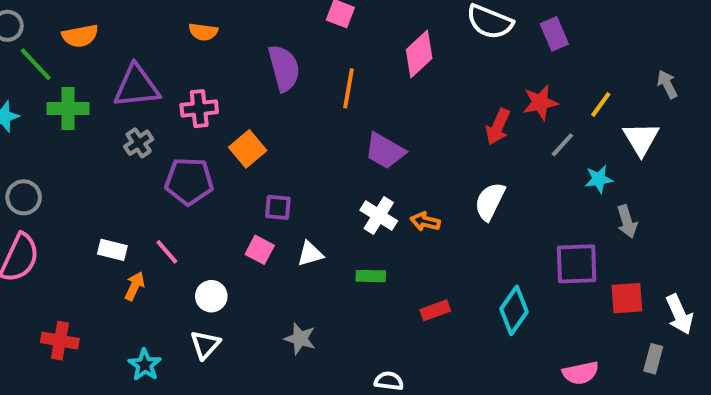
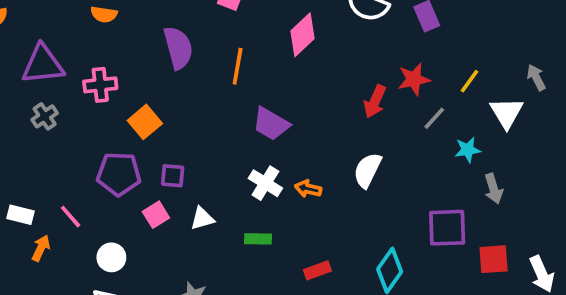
gray arrow: (667, 84) -> (536, 77), moved
purple pentagon: (189, 181) -> (119, 174), moved
pink square: (260, 250) -> (156, 215), turned 30

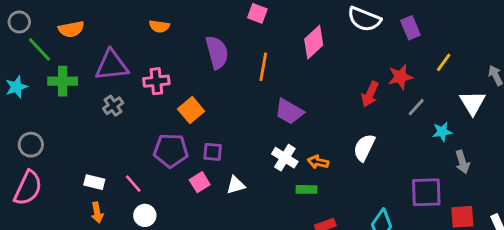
yellow line: (469, 81) -> (444, 62), moved
green rectangle: (258, 239) -> (306, 189), moved
orange arrow: (41, 248) -> (97, 213), moved, turned 144
white circle: (111, 257) -> (145, 215), moved

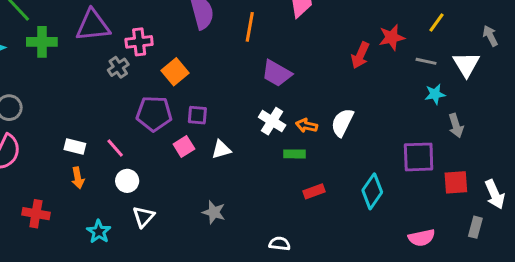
gray cross: (113, 106) -> (118, 67), moved
gray line: (416, 107) -> (426, 61), moved, turned 60
white semicircle: (364, 148) -> (342, 123), moved

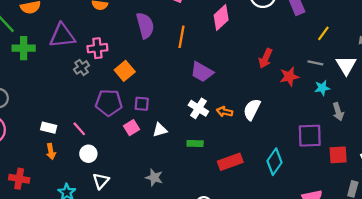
red star: (392, 37) -> (289, 77), moved
green rectangle: (295, 154) -> (195, 144), moved
red rectangle: (314, 191) -> (230, 162), size x1.5

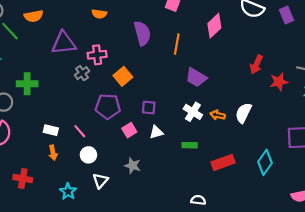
green cross: (24, 48) -> (27, 84), moved
purple square: (142, 104) -> (149, 108), moved
gray star: (154, 178) -> (133, 166), moved

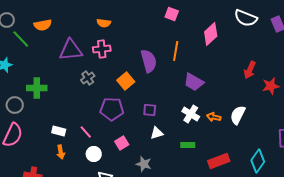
purple semicircle: (142, 33) -> (149, 61), moved
pink cross: (97, 55) -> (102, 49), moved
pink square: (129, 130) -> (122, 143), moved
gray star: (133, 166) -> (144, 164), moved

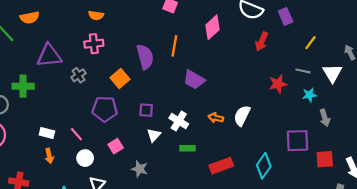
purple triangle: (71, 50) -> (49, 56), moved
red arrow: (250, 70) -> (262, 42), moved
white cross: (191, 114) -> (179, 121), moved
white triangle: (157, 133) -> (154, 135), turned -32

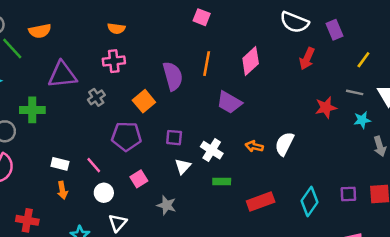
pink diamond: (213, 27) -> (251, 61), moved
purple square: (298, 141) -> (348, 194), moved, size x0.6

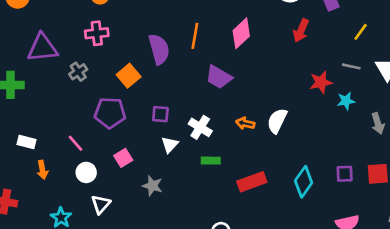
cyan star: (362, 120) -> (346, 101), moved
white rectangle: (60, 164) -> (27, 142), moved

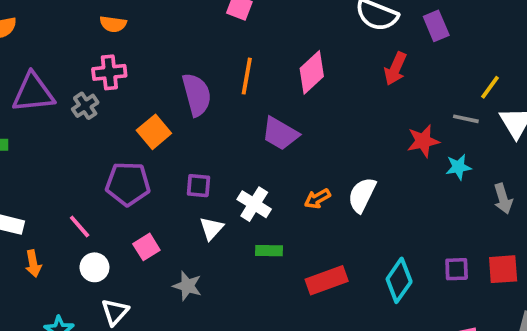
yellow line: (361, 32) -> (490, 87), moved
gray cross: (78, 72) -> (85, 106), moved
orange arrow: (245, 123) -> (317, 199), turned -42

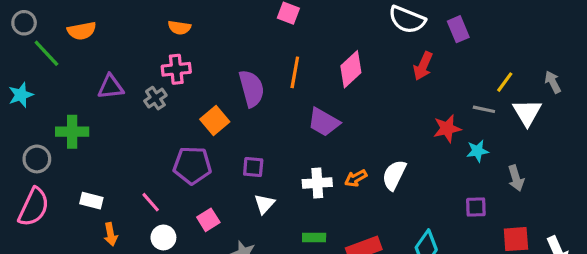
purple triangle: (33, 93) -> (111, 87), size x0.7
white cross: (254, 204) -> (317, 183), moved, turned -36
green rectangle: (269, 251) -> (314, 237), moved
purple square: (457, 269) -> (476, 207), moved

